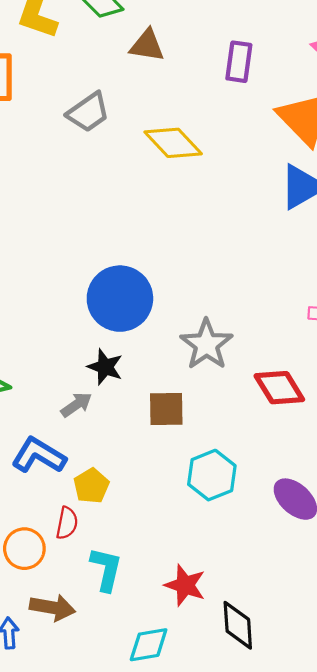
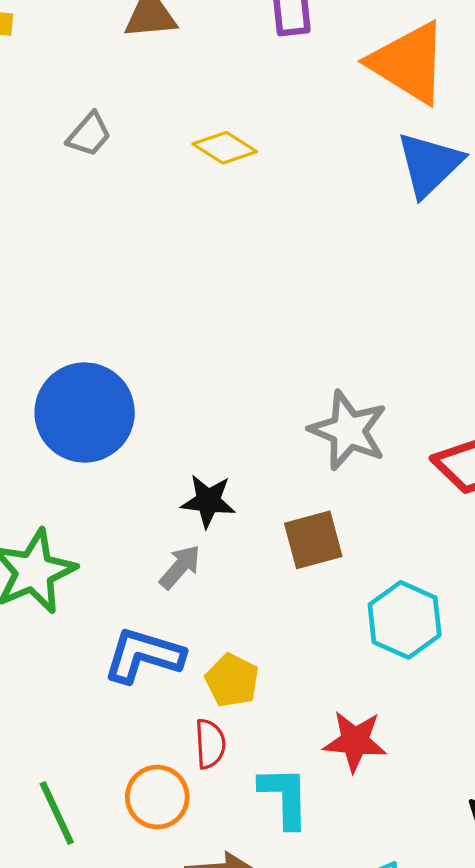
gray trapezoid: (88, 112) -> (89, 134), size x0.7
yellow diamond: (173, 143) -> (225, 148), size x0.7
blue circle: (120, 299) -> (85, 412), moved
red star: (185, 585) -> (355, 741), moved

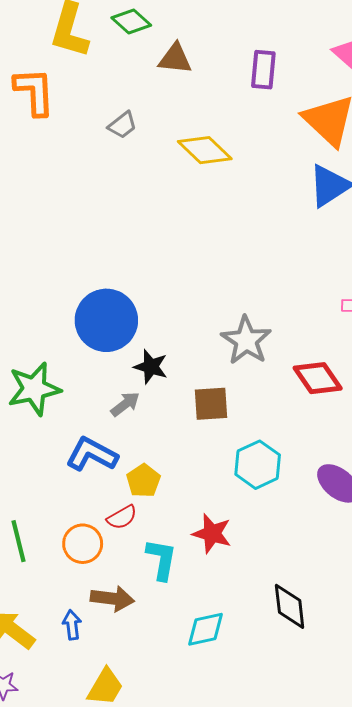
yellow diamond: (225, 148) -> (205, 150), size x1.4
blue circle: (85, 412) -> (106, 320), moved
red semicircle: (210, 744) -> (122, 517), turned 52

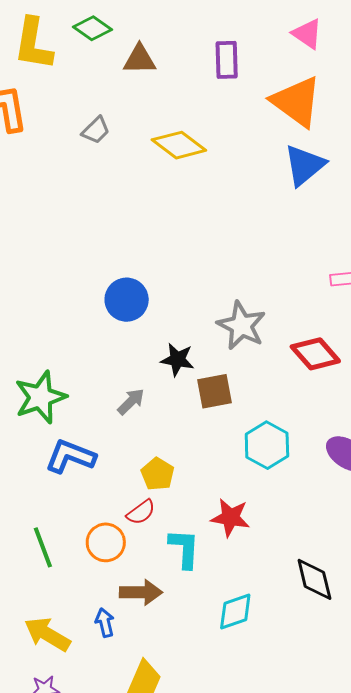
blue circle: (106, 320) -> (127, 300), moved, size x0.7
black star: (151, 367) -> (177, 360), moved
blue L-shape: (92, 454) -> (70, 456), moved

